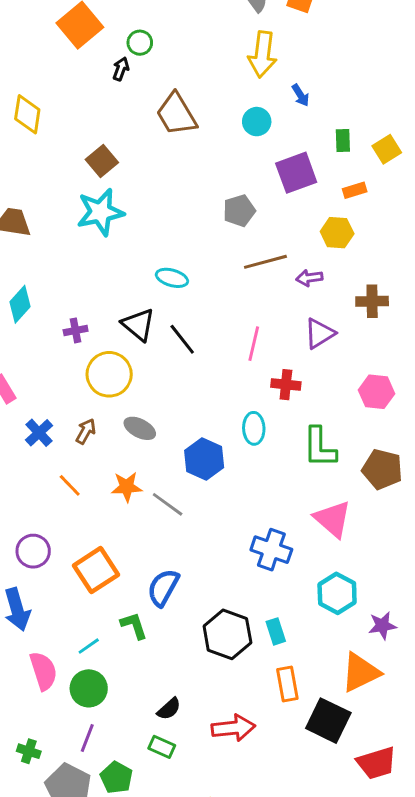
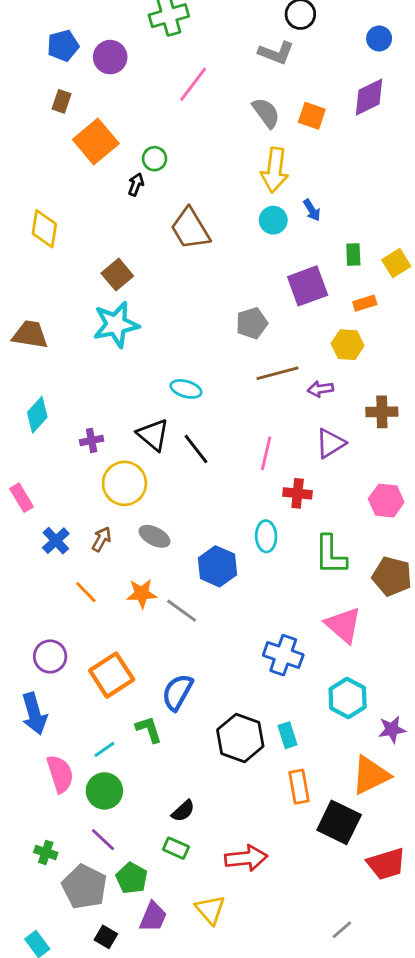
cyan circle: (257, 122) -> (273, 220), moved
red arrow: (233, 728) -> (246, 858), moved
purple line: (87, 738) -> (103, 840), turned -68

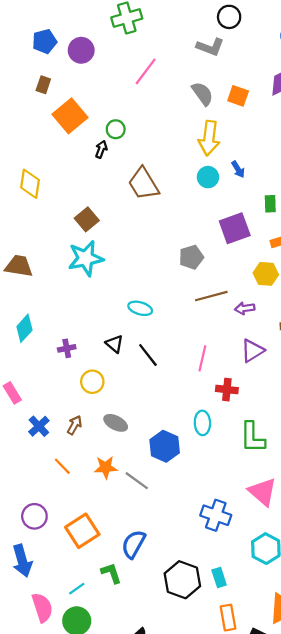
black triangle: (153, 435) -> (115, 344), size x0.7
yellow circle: (124, 483) -> (92, 382), size x0.7

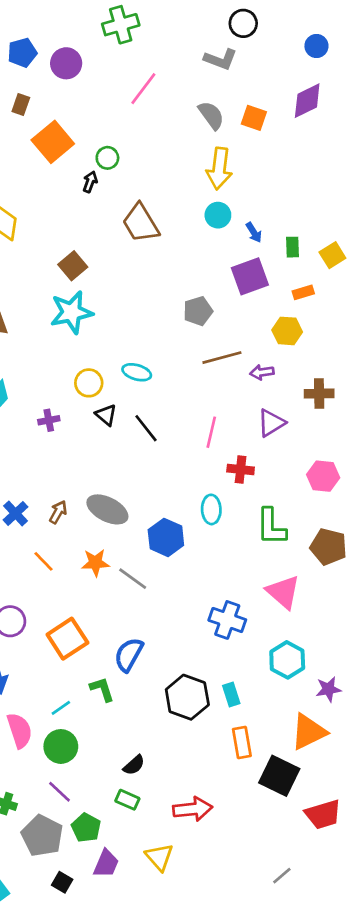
blue arrow: (238, 169) -> (254, 232), moved
yellow circle: (92, 382) -> (89, 383), moved
gray ellipse: (116, 423) -> (107, 509), size x1.4

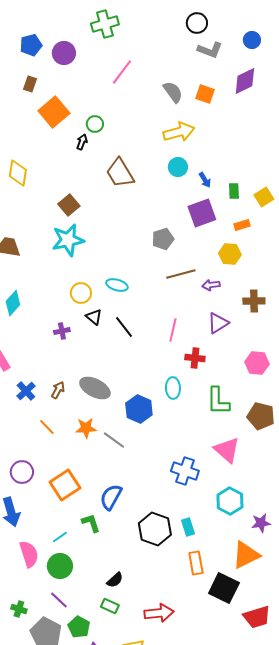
gray L-shape: (221, 59) -> (210, 50), moved
yellow arrow: (219, 169) -> (179, 132), turned -112
purple cross: (49, 420) -> (62, 331), moved

